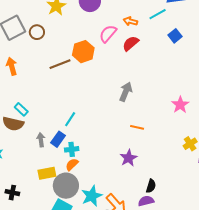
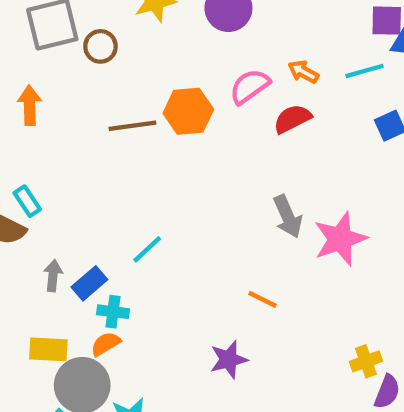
gray arrow: (126, 92) -> (288, 217), moved, turned 120
pink star: (180, 105) -> (340, 239), moved, size x1.4
cyan line: (70, 119) -> (147, 249), moved

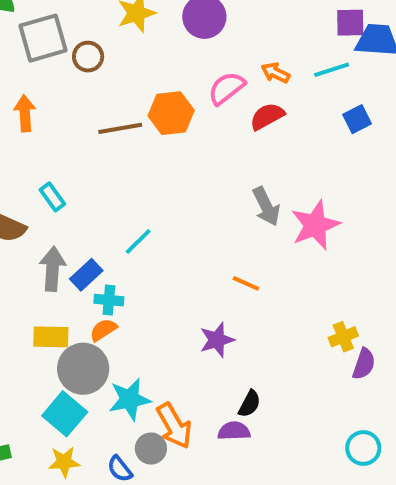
cyan rectangle: (27, 201) -> (52, 197), moved
gray arrow: (53, 276) -> (52, 269), size x1.5

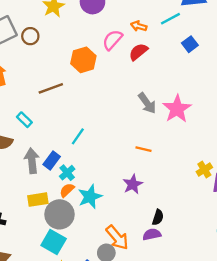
brown line: (120, 128) -> (51, 88), moved
cyan cross: (109, 300) -> (67, 173), turned -35
cyan star: (130, 399) -> (90, 197), moved

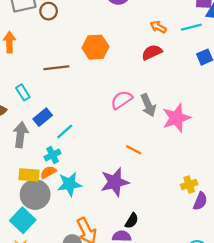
pink semicircle: (112, 40) -> (122, 100), moved
cyan line: (78, 136) -> (65, 131), moved
blue rectangle: (52, 161) -> (43, 117), moved
purple star: (133, 184) -> (115, 182), size x1.4
yellow rectangle: (38, 200) -> (29, 175), moved

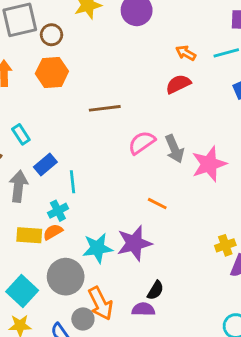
orange hexagon: (95, 47) -> (52, 72), moved
brown line: (56, 68) -> (105, 108), moved
cyan line: (65, 131) -> (73, 182), turned -54
cyan star: (69, 184) -> (98, 248), moved
gray circle: (35, 194) -> (66, 277), moved

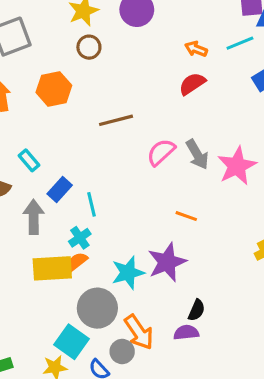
brown circle: (51, 35) -> (89, 47), moved
yellow rectangle: (29, 235) -> (52, 268), size x1.4
cyan square: (22, 291) -> (72, 342), moved

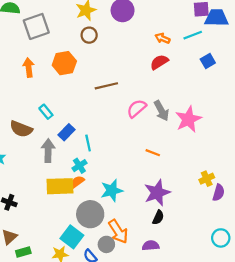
purple star: (167, 262) -> (157, 193), moved
purple semicircle: (186, 333) -> (151, 246), moved

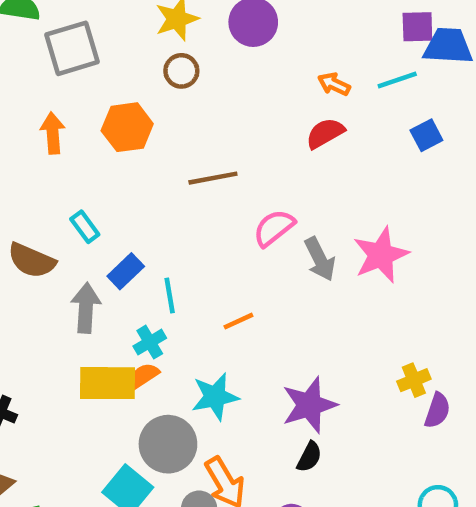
gray arrow: (161, 111) -> (320, 259), moved
orange line: (153, 153) -> (238, 321), moved, turned -48

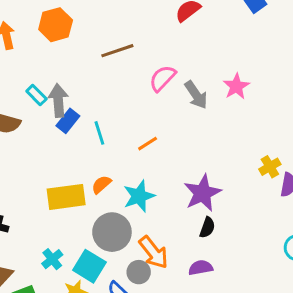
pink star: (381, 255) -> (236, 86), size x0.7
gray arrow: (86, 308) -> (58, 100), moved
cyan cross: (150, 342) -> (52, 259), moved
orange semicircle: (144, 376) -> (101, 184), moved

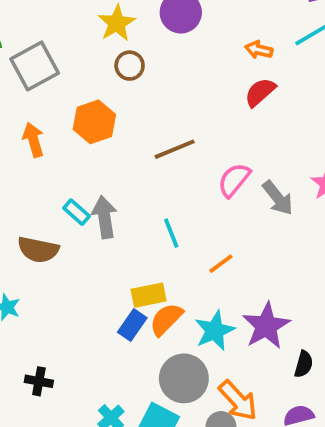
blue rectangle: (68, 121) -> (132, 325), moved
cyan line: (99, 133) -> (171, 233), moved
orange semicircle: (101, 184) -> (166, 319), size x1.4
purple star: (202, 193) -> (266, 326), moved
yellow rectangle: (66, 197) -> (149, 295), moved, size x0.7

